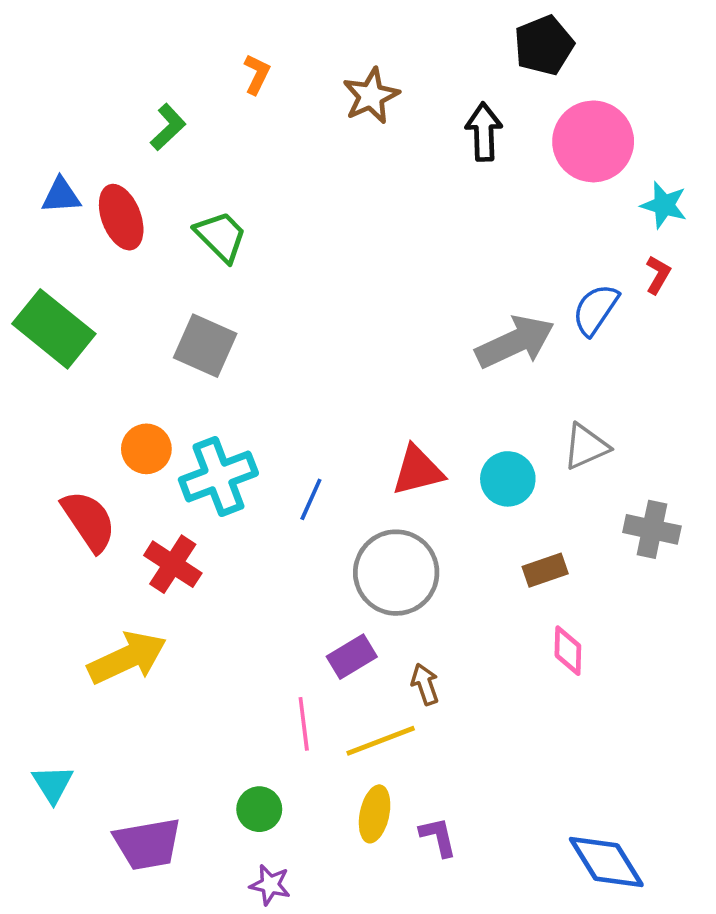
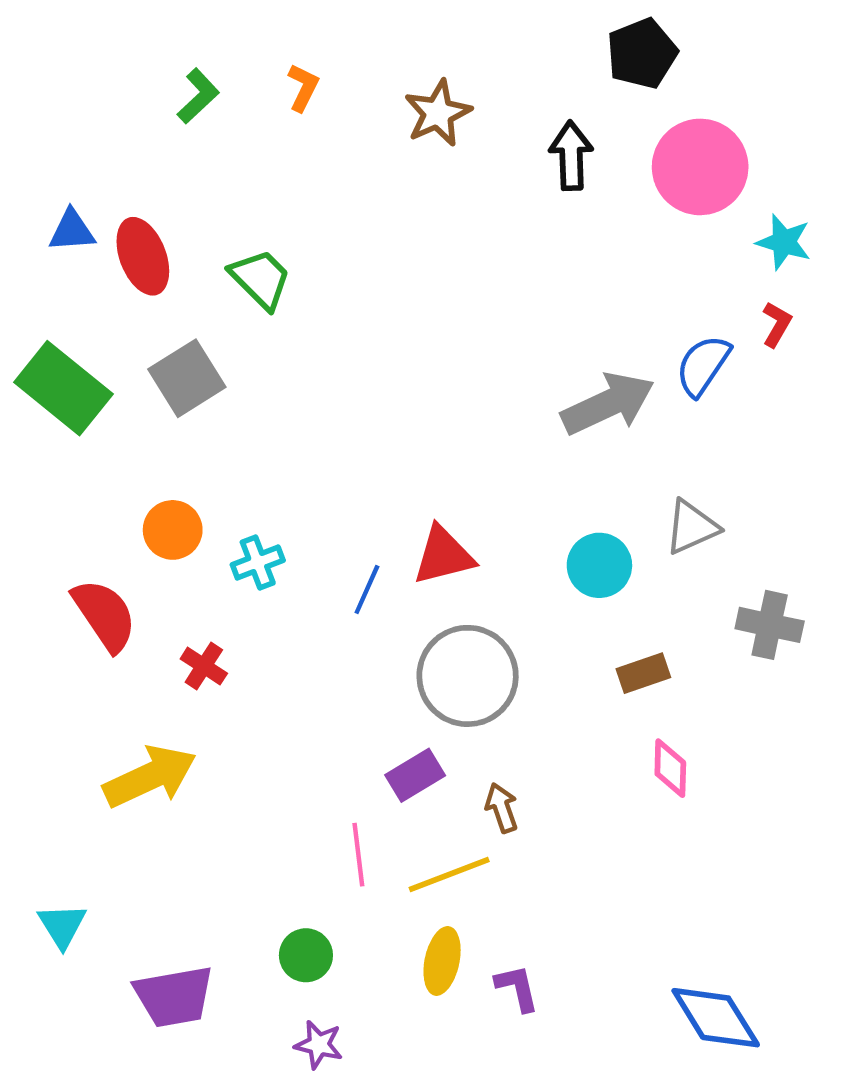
green L-shape: (168, 127) -> (198, 96), moved
gray square: (205, 346) -> (187, 378), moved, turned 34
red triangle: (418, 470) -> (443, 555), moved
cyan cross: (218, 477) -> (258, 563), size x0.6
red cross: (173, 564) -> (204, 666), size x0.7

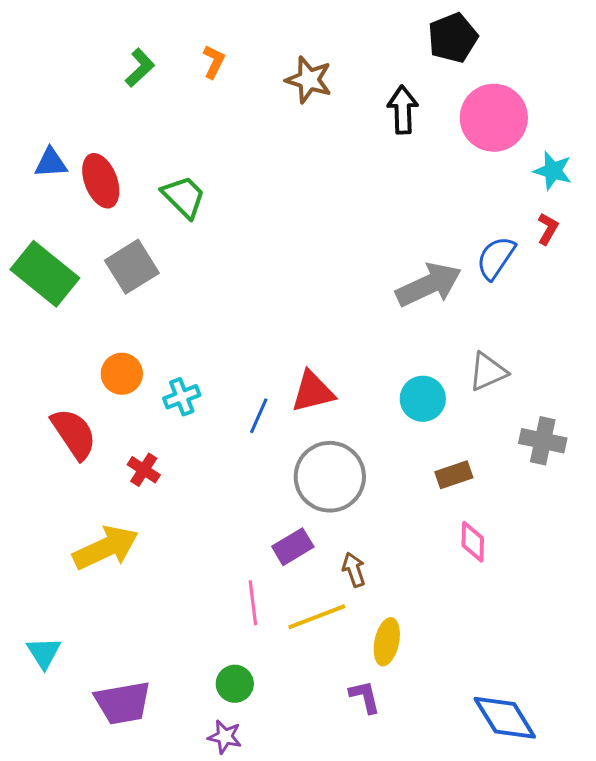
brown star: (438, 113) -> (309, 80), turned -30
green circle: (306, 955) -> (235, 684), moved
yellow ellipse: (442, 961) -> (387, 642), moved

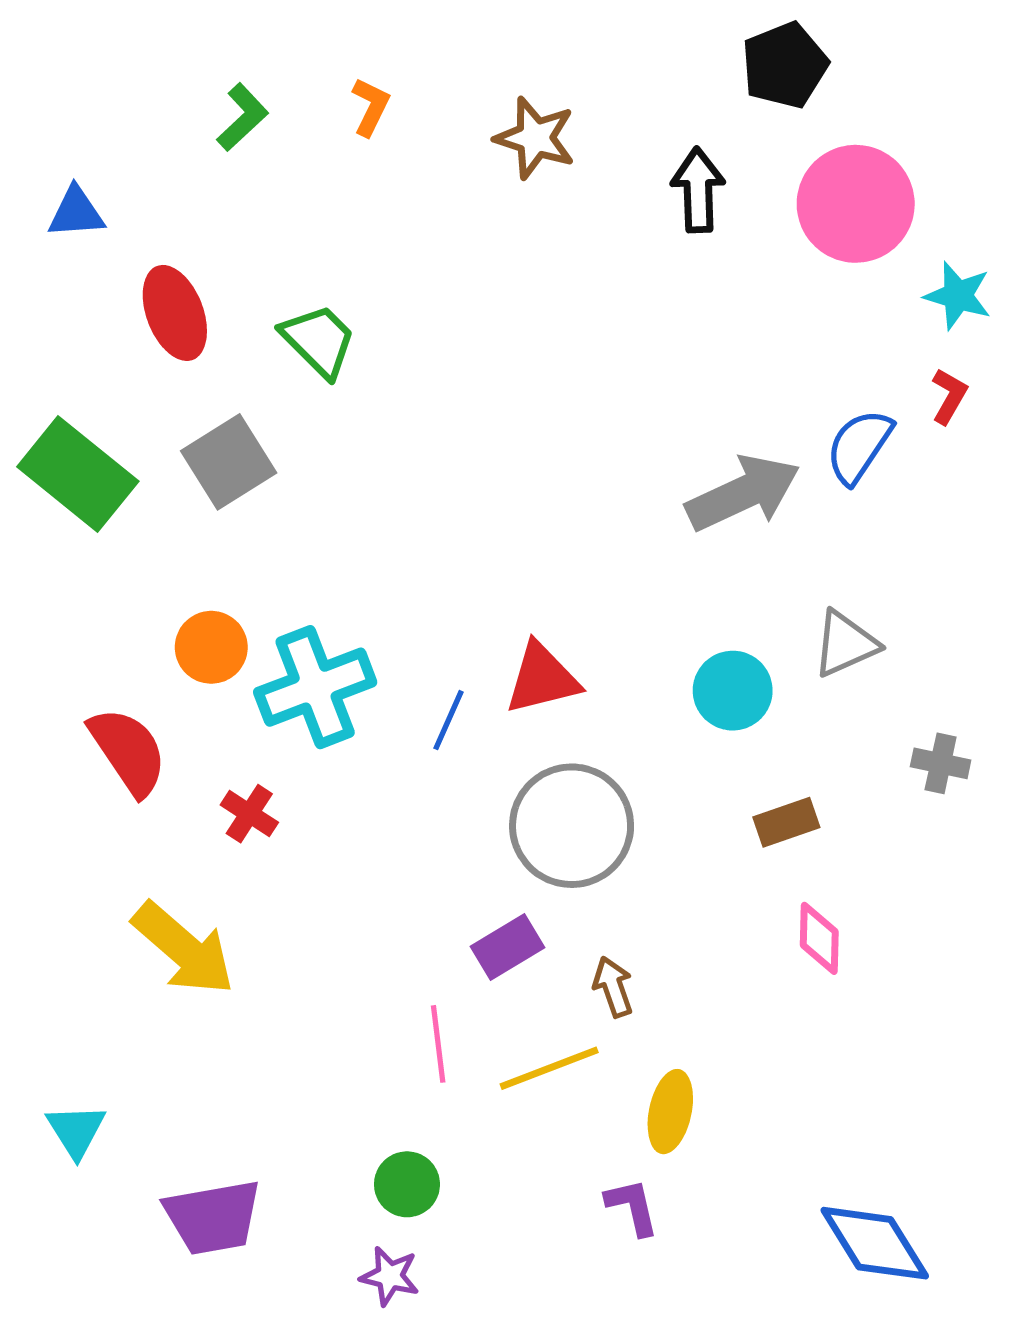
blue triangle: (51, 163) -> (76, 212), moved
cyan cross: (182, 397) -> (315, 687), size x1.8
gray cross: (543, 441) -> (941, 763), size x0.7
yellow arrow: (106, 548) -> (184, 949), turned 66

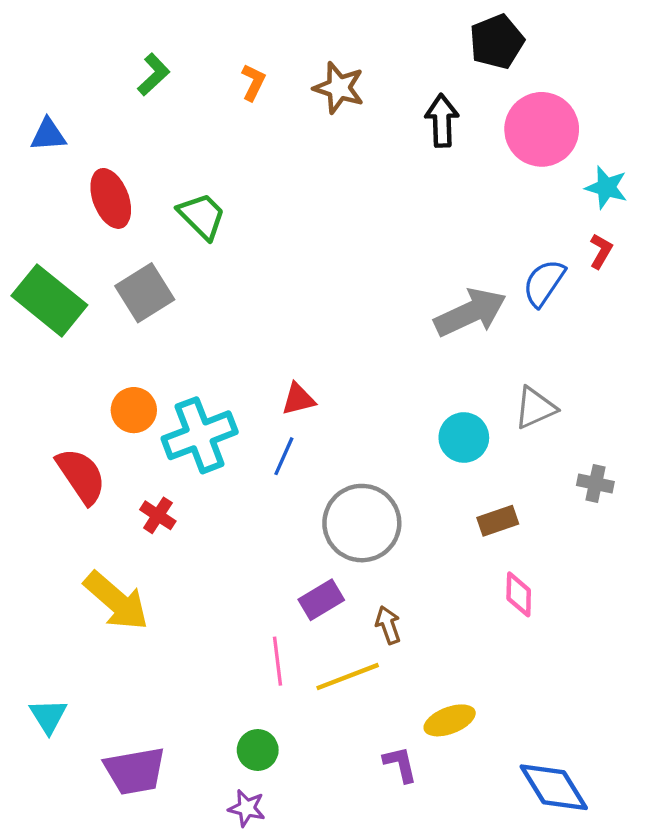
orange L-shape: (371, 107) -> (253, 82), moved
red triangle: (542, 678) -> (298, 399), moved, size x0.7
yellow ellipse: (670, 1112) -> (450, 720), moved, turned 57

